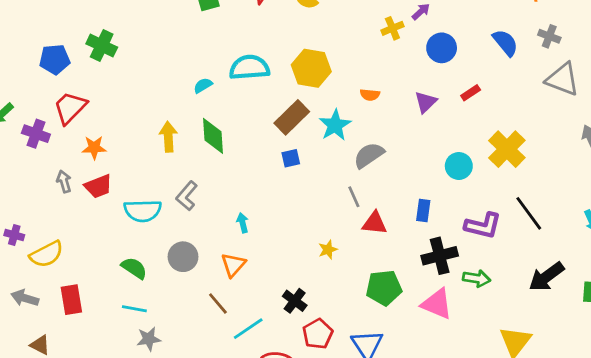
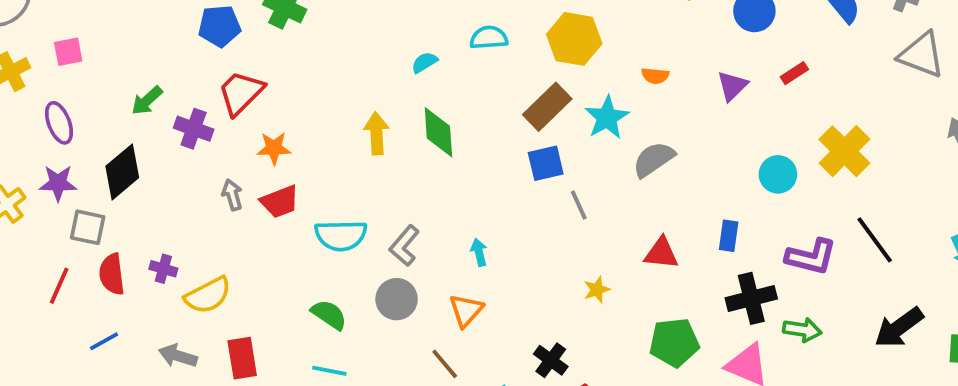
cyan semicircle: (249, 67) -> (489, 38), size x0.7
blue square: (291, 158) -> (546, 163), size x1.4
gray L-shape: (187, 196) -> (404, 246), moved
gray line: (354, 197) -> (579, 205), moved

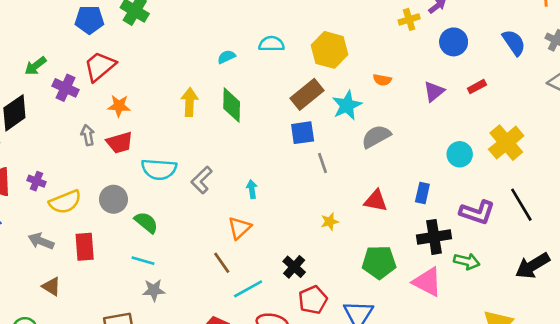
gray circle: (397, 299) -> (113, 199), moved

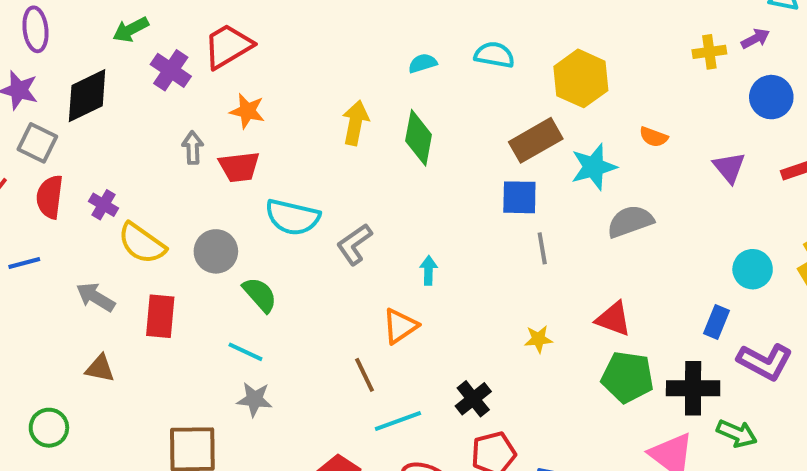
purple triangle: (434, 91) -> (729, 167), turned -40
blue rectangle: (422, 193) -> (716, 322), moved
yellow semicircle: (65, 202) -> (142, 243), turned 48
green pentagon: (379, 262) -> (627, 377), moved
brown triangle: (51, 286) -> (100, 368), turned -30

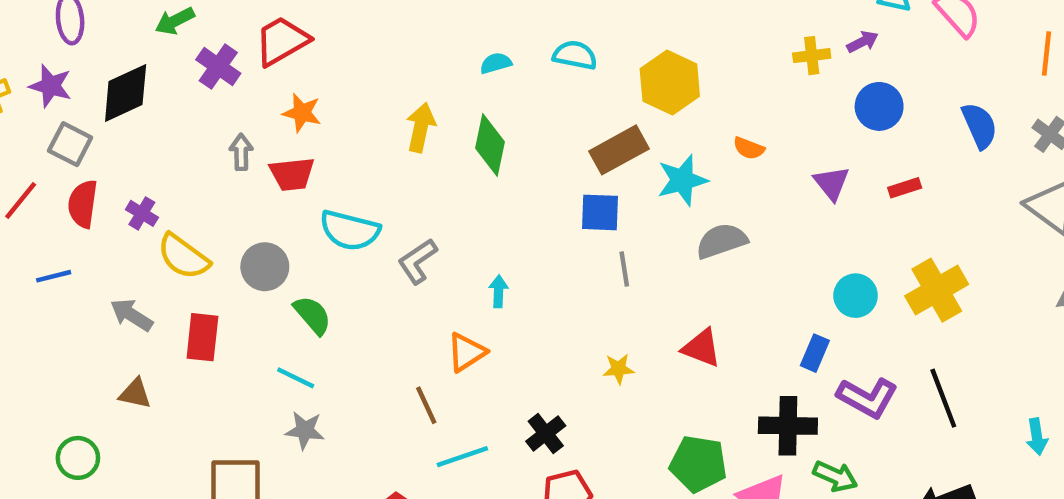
green pentagon: (627, 377) -> (698, 464), moved

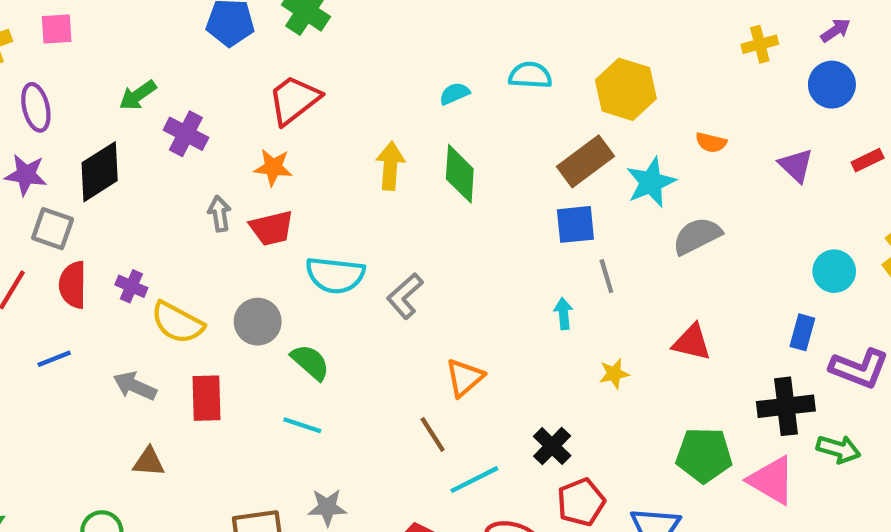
red trapezoid: (282, 41) -> (294, 100), moved
purple arrow: (863, 42) -> (836, 30), moved
cyan arrow: (499, 291) -> (563, 314), moved
gray star: (305, 430) -> (327, 507), moved

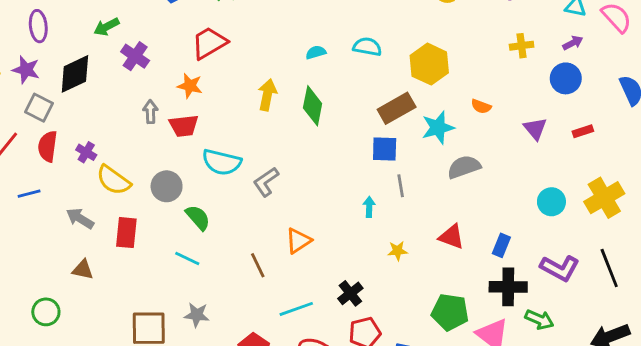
blue rectangle: (802, 332) -> (501, 245), moved
brown line: (433, 434) -> (258, 265), moved

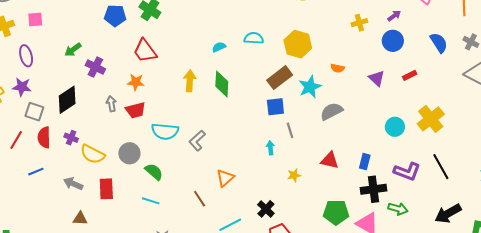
red trapezoid: (209, 43) -> (145, 51), turned -88
black diamond: (75, 74) -> (67, 100), moved

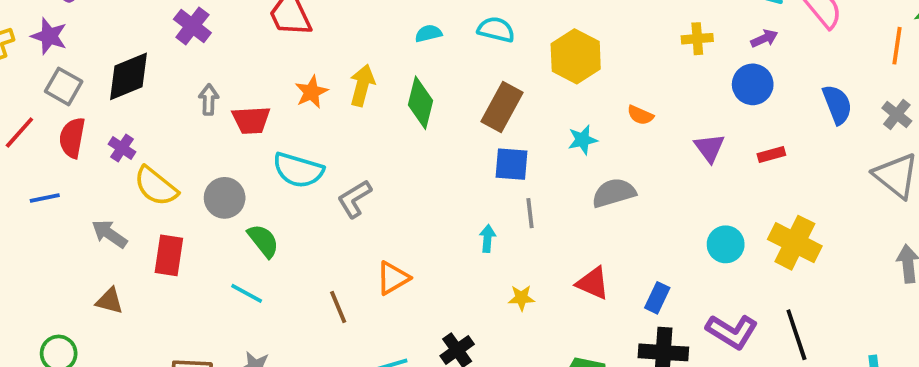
brown rectangle: (280, 78) -> (502, 107), moved, turned -35
orange star: (136, 82) -> (311, 92), moved, turned 30
cyan star: (310, 87) -> (583, 140), size x0.7
yellow cross: (431, 119) -> (795, 243), turned -36

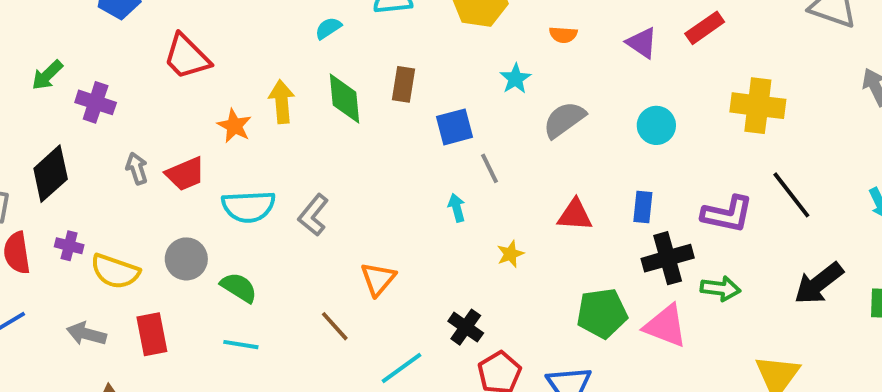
brown rectangle: (502, 107) -> (403, 84), moved, size x0.7
red rectangle: (771, 155) -> (705, 28), size x1.4
cyan circle: (726, 244) -> (656, 125), moved

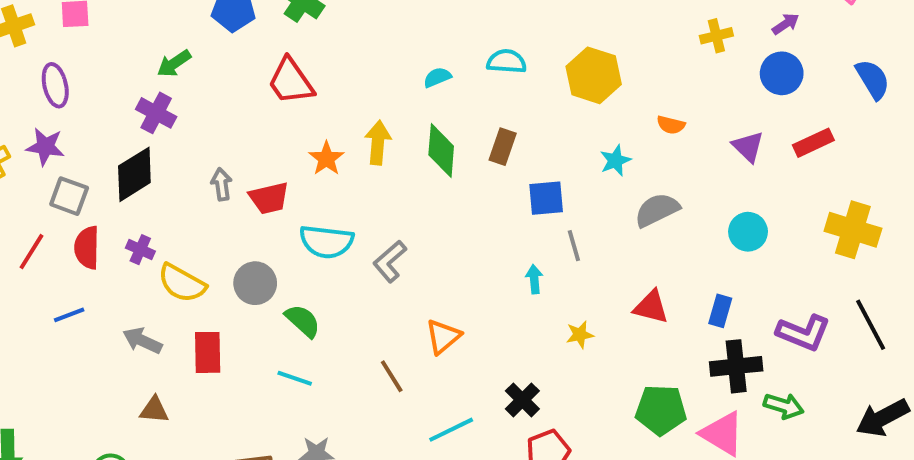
green arrow: (47, 75) -> (174, 63), moved
purple cross: (96, 102) -> (156, 113), moved

